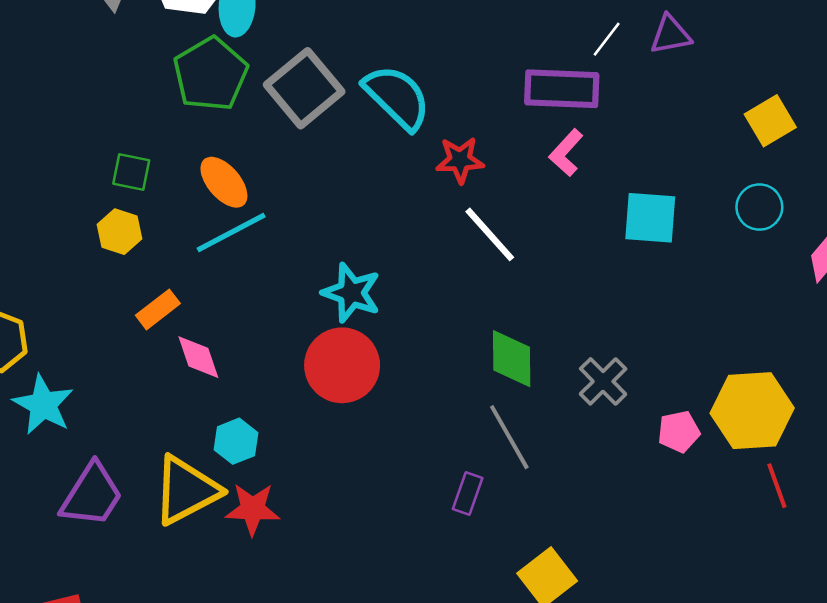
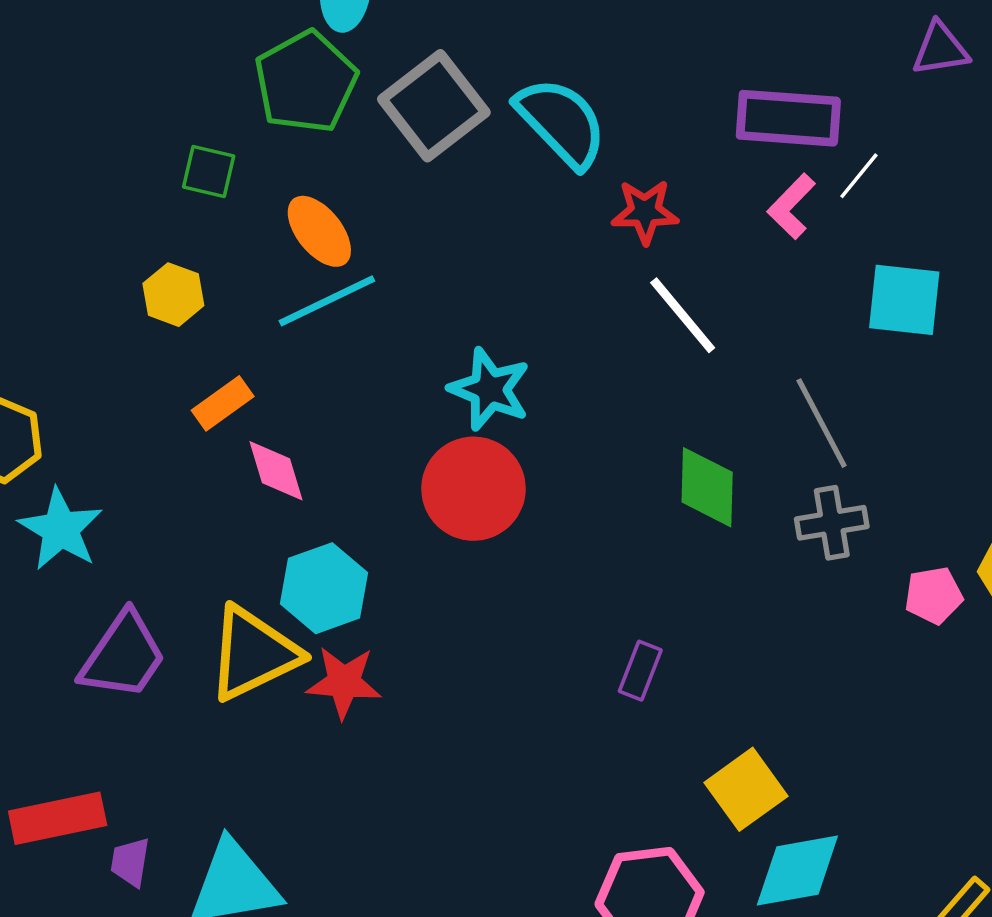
white line: (607, 39) -> (859, 176), moved
green square: (131, 172) -> (209, 172), moved
gray cross: (603, 381) -> (832, 523), turned 33
gray line: (509, 437) -> (822, 423), moved
cyan hexagon: (236, 441) -> (324, 588), size x1.4

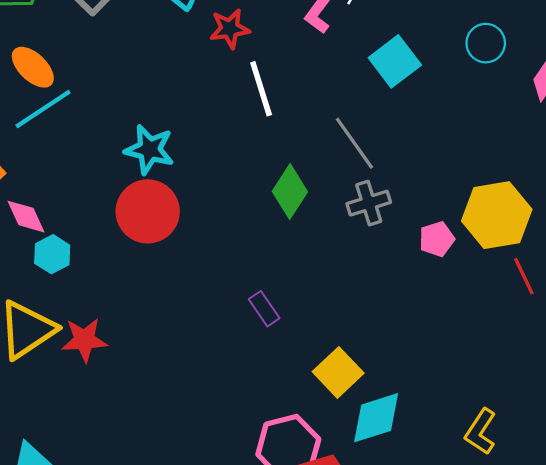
cyan square: (904, 300) -> (395, 61), turned -36
white line: (683, 315) -> (261, 89), turned 30
green diamond: (707, 487) -> (290, 192), turned 39
cyan hexagon: (324, 588) -> (52, 254), moved, size x0.7
purple rectangle: (640, 671) -> (264, 309), turned -48

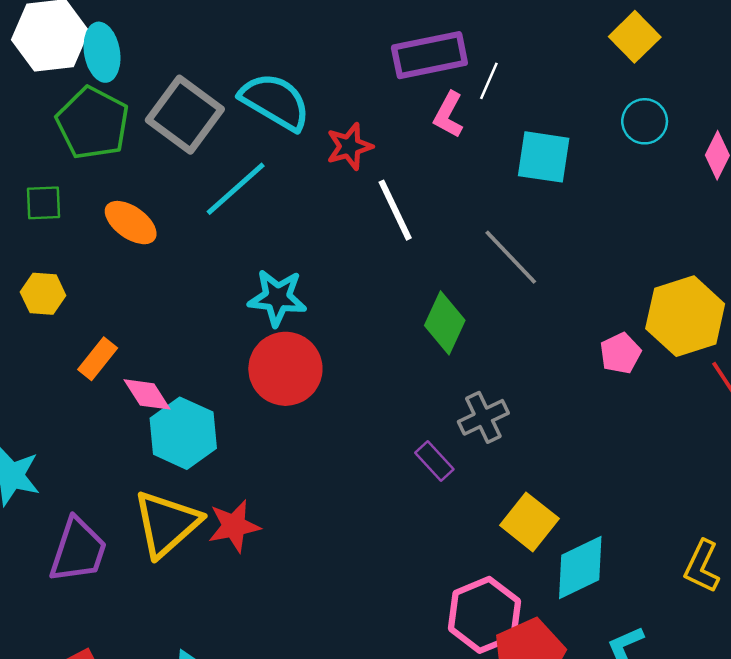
cyan square: (395, 61) -> (544, 157), turned -36
cyan line: (43, 109) -> (236, 189), moved
gray cross: (369, 203) -> (483, 417), moved
cyan hexagon: (52, 254) -> (183, 433), size x1.6

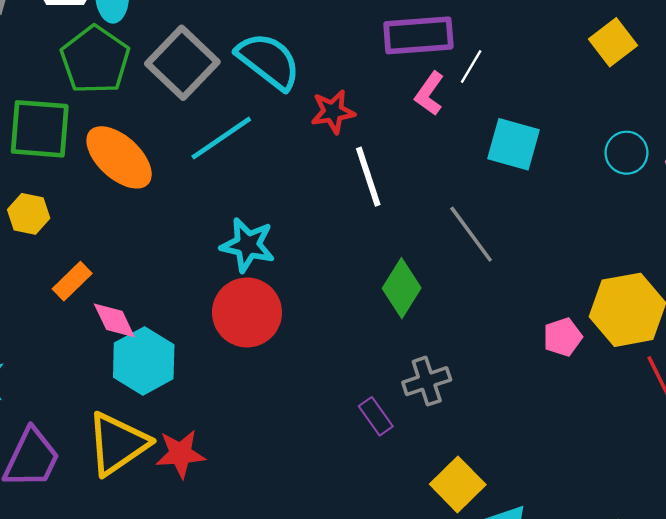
cyan circle: (645, 121) -> (626, 153), moved
green square: (44, 203) -> (40, 129), size x1.8
orange ellipse: (131, 223) -> (119, 157), size x1.4

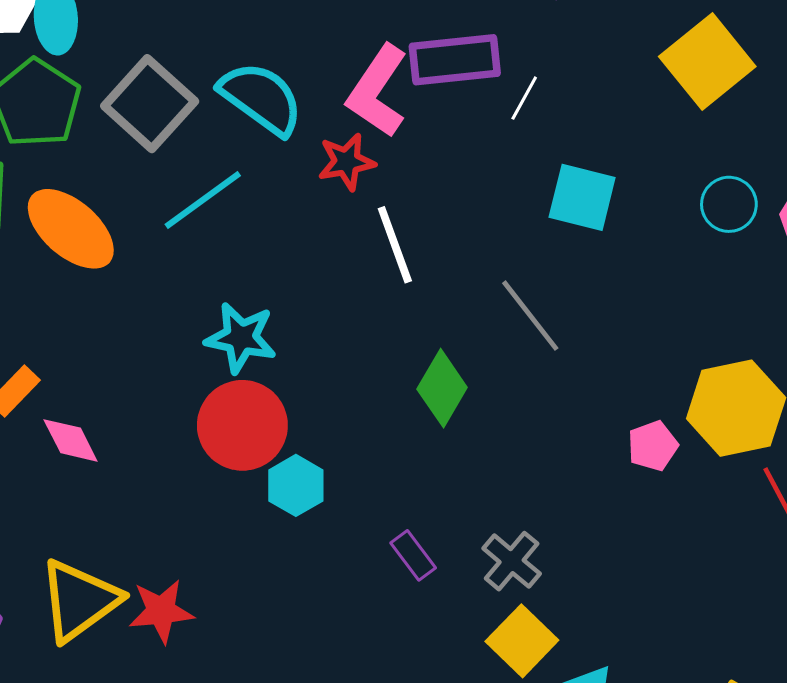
yellow square: (613, 42) -> (707, 61), size x1.5
pink L-shape: (429, 94) -> (377, 91), moved, size x1.6
cyan hexagon: (144, 361) -> (296, 485), moved, size x0.7
gray cross: (427, 381) -> (512, 561), moved, turned -30

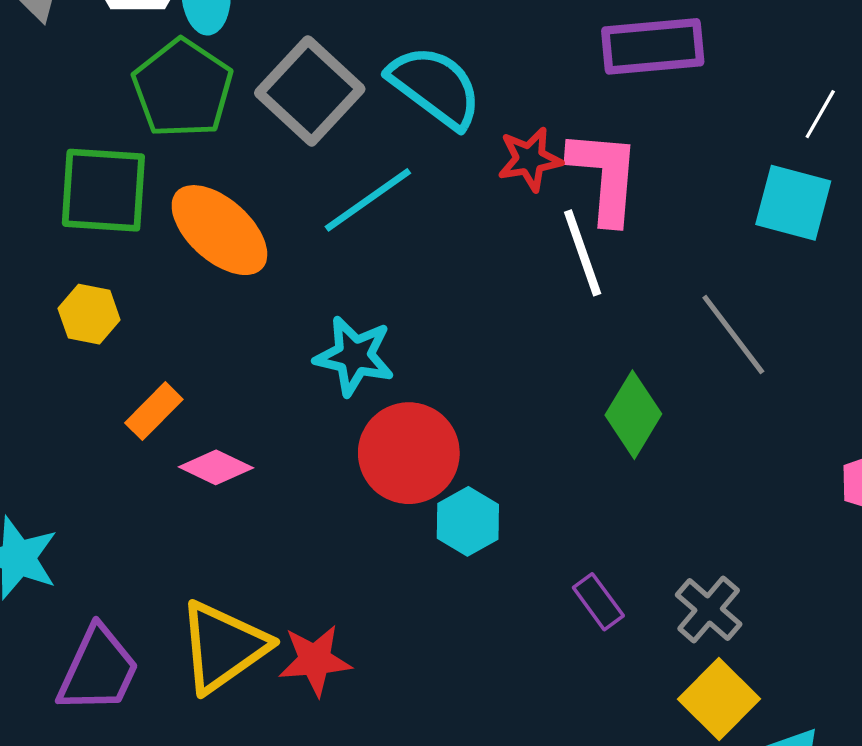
pink L-shape: (377, 91) -> (605, 176), moved, turned 150
white line: (524, 98) -> (820, 114), moved
cyan star: (241, 338) -> (354, 356), moved
pink diamond: (71, 440) -> (216, 467), turned -38

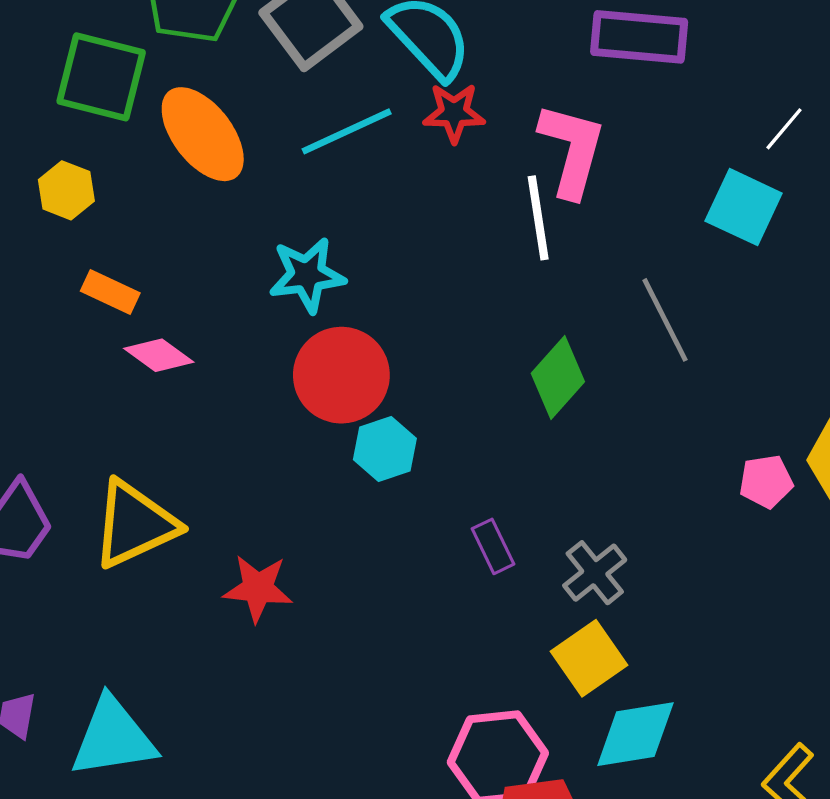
red star: (530, 159) -> (454, 113), moved
cyan star: (354, 356) -> (307, 275), turned -30
orange rectangle: (154, 411) -> (110, 292), turned 60
red star: (315, 660) -> (258, 588), moved

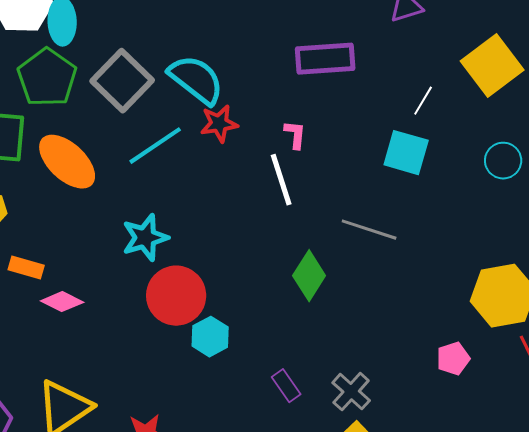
pink L-shape: (572, 150) -> (295, 135), size x0.5
gray line: (665, 320) -> (369, 230), turned -36
pink pentagon: (766, 481) -> (453, 359), moved

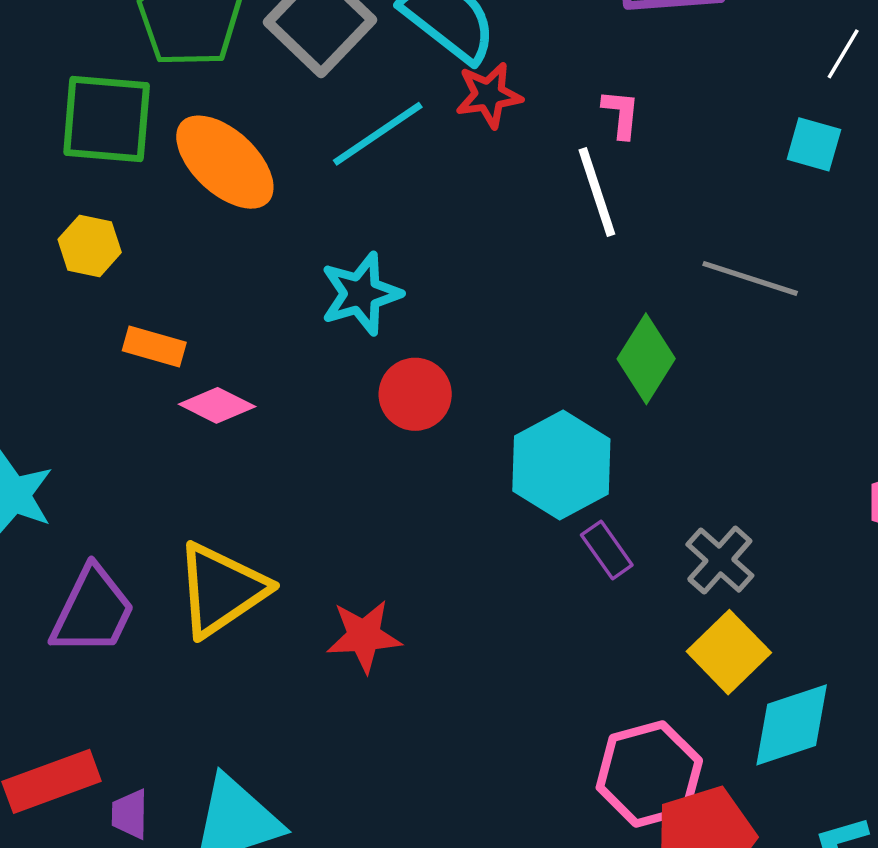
cyan square: (406, 153) -> (814, 144), size x0.7
red circle: (176, 296) -> (415, 394), size x0.7
cyan hexagon: (210, 337) -> (561, 465), moved, size x1.5

